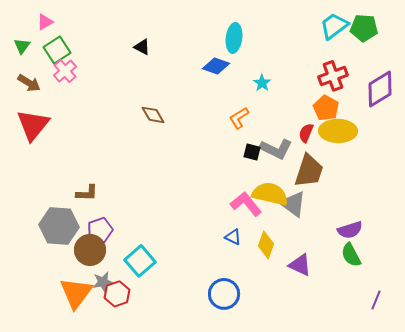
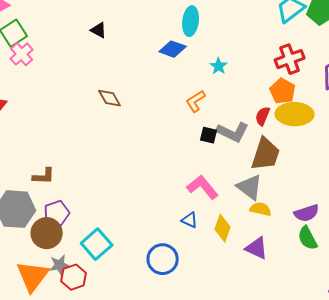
yellow semicircle: (270, 194) -> (261, 209), moved, size x0.6
blue circle: (224, 294) -> (163, 259), moved

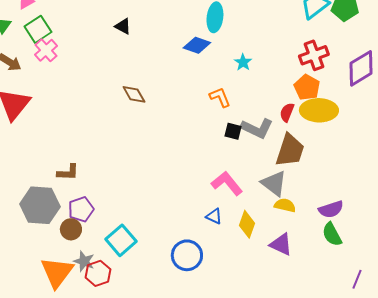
orange L-shape: (196, 101) -> (220, 97), turned 100
brown circle: (47, 233) -> (71, 229), size x0.7
gray star: (60, 265) -> (84, 261), turned 30

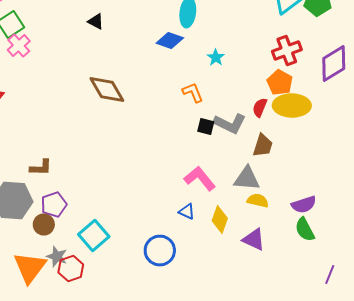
brown diamond: (134, 94) -> (107, 90), size x1.5
brown trapezoid: (290, 150) -> (263, 146), size x0.7
gray triangle: (274, 183) -> (247, 178), turned -32

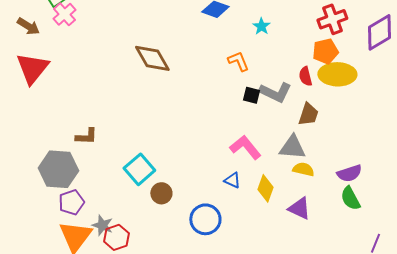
orange pentagon: (280, 82) -> (325, 51), turned 30
red semicircle: (260, 108) -> (305, 76), turned -36
purple pentagon: (54, 204) -> (71, 202), moved
brown circle: (44, 224) -> (161, 193), moved
cyan square: (94, 236) -> (139, 169), moved

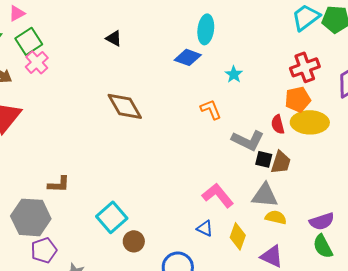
black square: (251, 95) -> (264, 159), moved

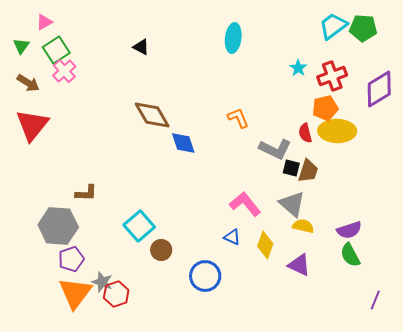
blue diamond: (188, 57) -> (183, 143), moved, turned 52
cyan star: (234, 74) -> (298, 68), moved
gray triangle: (265, 195) -> (292, 204), turned 36

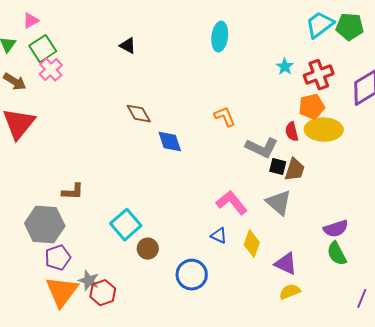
brown diamond: (152, 115) -> (139, 114), size x0.7
yellow semicircle: (303, 226) -> (290, 292), moved, turned -35

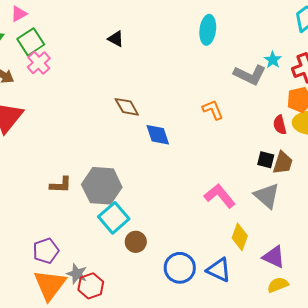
gray L-shape: (262, 148) -> (250, 75), moved
gray hexagon: (45, 225) -> (102, 186), moved
blue triangle: (219, 236) -> (219, 270), moved, size x1.5

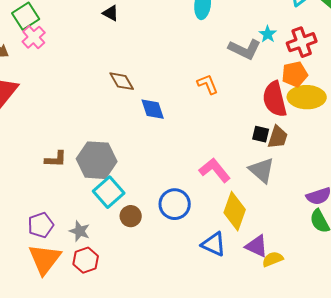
red semicircle: (280, 125) -> (275, 99), size x1.8
yellow diamond: (240, 237) -> (235, 211), size x1.4
purple triangle: (274, 257) -> (257, 246), moved
blue circle: (180, 268) -> (175, 204), moved
gray star: (77, 274) -> (80, 231), moved

